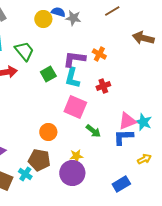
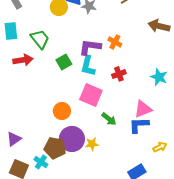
cyan star: (143, 122) -> (159, 77), moved
orange circle: (48, 132) -> (62, 111), moved
purple circle: (72, 173) -> (72, 139), moved

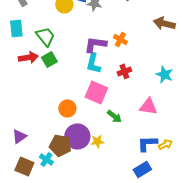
green square: (64, 62) -> (49, 59), moved
pink triangle: (143, 109) -> (148, 106), turned 30
blue L-shape: (139, 125) -> (147, 143), moved

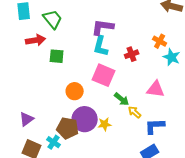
orange cross: (120, 39) -> (160, 41), moved
green square: (49, 59) -> (57, 56), moved, turned 35
yellow arrow: (165, 144) -> (135, 112), moved, turned -112

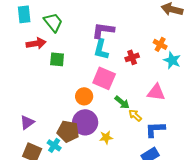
orange circle: (75, 91) -> (84, 96), moved
yellow star: (105, 124) -> (106, 137), moved

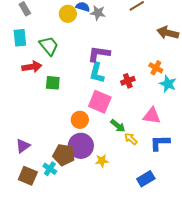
blue L-shape: (155, 129) -> (160, 143), moved

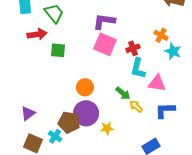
cyan L-shape: (97, 73) -> (138, 68), moved
pink square: (100, 102) -> (105, 44), moved

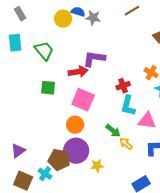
red arrow: (37, 34) -> (78, 72), moved
pink square: (105, 44) -> (83, 100), moved

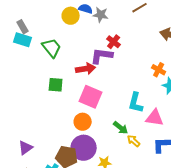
gray rectangle: (20, 14) -> (23, 27), moved
cyan rectangle: (15, 43) -> (23, 40), turned -66
red cross: (123, 86) -> (114, 42), moved, turned -32

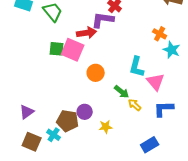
pink square: (91, 97) -> (73, 50), moved
pink triangle: (155, 118) -> (156, 82), turned 42
orange circle: (83, 122) -> (96, 73), moved
purple circle: (84, 148) -> (85, 112), size x0.6

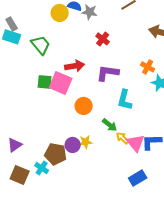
purple L-shape: (103, 20) -> (108, 73), moved
pink triangle: (156, 82) -> (136, 143), moved
yellow star: (106, 127) -> (86, 142), moved

